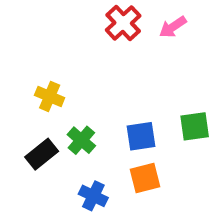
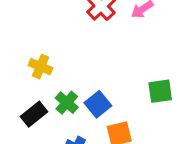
blue square: (141, 136) -> (98, 104), moved, turned -30

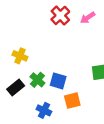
blue square: (98, 104) -> (58, 81), turned -35

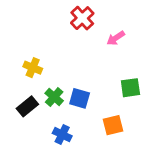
pink arrow: (88, 18) -> (116, 38), moved
orange square: (72, 101) -> (113, 125), moved

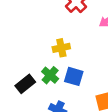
yellow cross: (33, 68) -> (61, 48), moved, turned -35

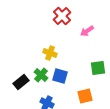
yellow cross: (61, 48) -> (50, 53), turned 32

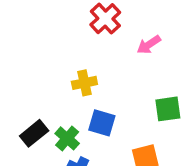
yellow cross: (50, 53) -> (84, 83), turned -32
green cross: (41, 75) -> (67, 138), moved

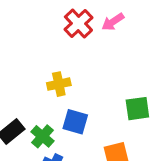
pink arrow: (149, 45) -> (113, 22), moved

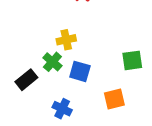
green cross: (42, 136) -> (52, 62), moved

